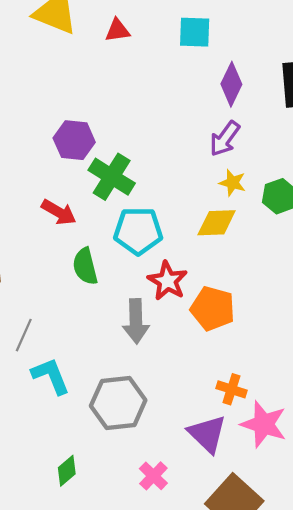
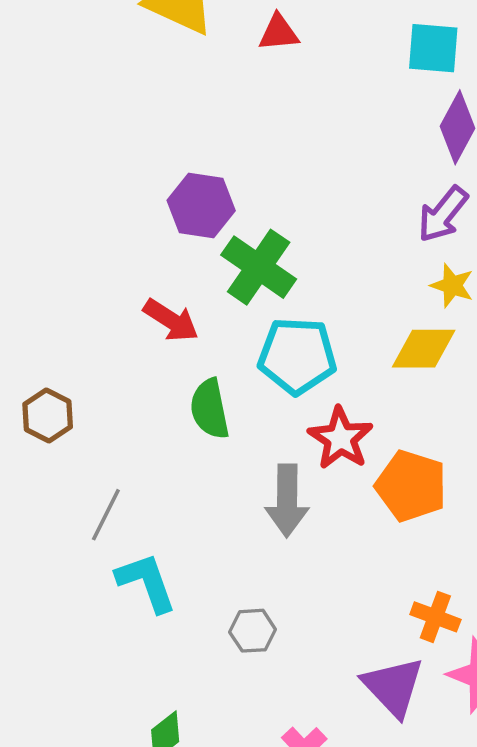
cyan square: (195, 32) -> (433, 48), moved
gray hexagon: (118, 403) -> (253, 631), size x0.5

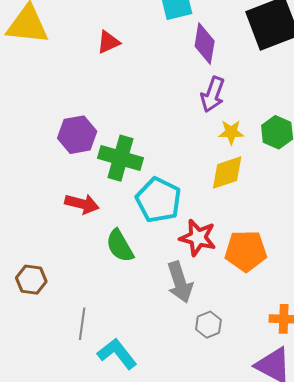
red triangle: (279, 33) -> (108, 42), moved
cyan pentagon: (297, 356) -> (158, 200), turned -30
gray hexagon: (253, 631) -> (208, 325), moved

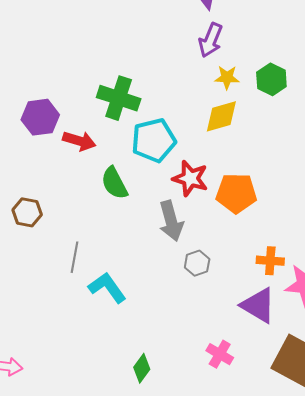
purple hexagon: (77, 135) -> (40, 117), moved
cyan pentagon: (158, 200) -> (154, 140), turned 30

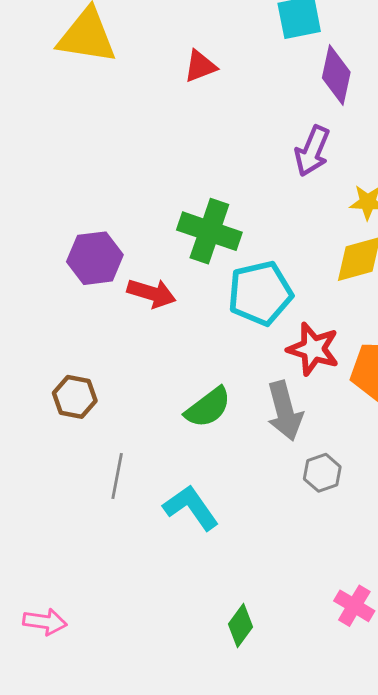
purple arrow: (211, 40) -> (312, 151), moved
green semicircle: (114, 183) -> (208, 407), moved, turned -100
gray line: (75, 257) -> (117, 476), moved

